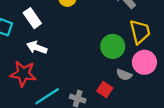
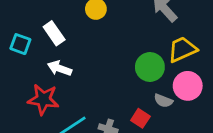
yellow trapezoid: (140, 32) -> (182, 49), turned -100

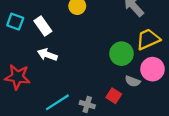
cyan square: (20, 44) -> (15, 22), moved
red star: (43, 99) -> (17, 77), moved

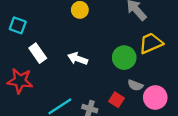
white rectangle: (43, 26) -> (38, 53), moved
white arrow: (47, 55) -> (78, 59), moved
pink circle: (152, 69) -> (155, 97), moved

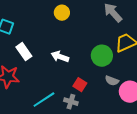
red square: (116, 100) -> (80, 85), moved

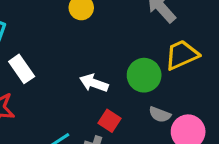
white arrow: (60, 57) -> (94, 83), moved

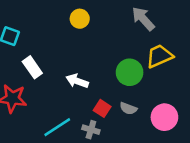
white arrow: (94, 83) -> (77, 81), moved
gray semicircle: (160, 114) -> (128, 108), moved

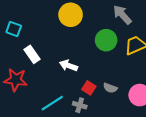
yellow circle: (80, 19) -> (71, 15), size x1.5
green circle: (130, 72) -> (106, 40), moved

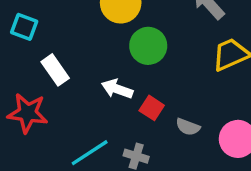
green circle: (106, 40) -> (148, 46), moved
red square: (89, 88) -> (152, 108), moved

